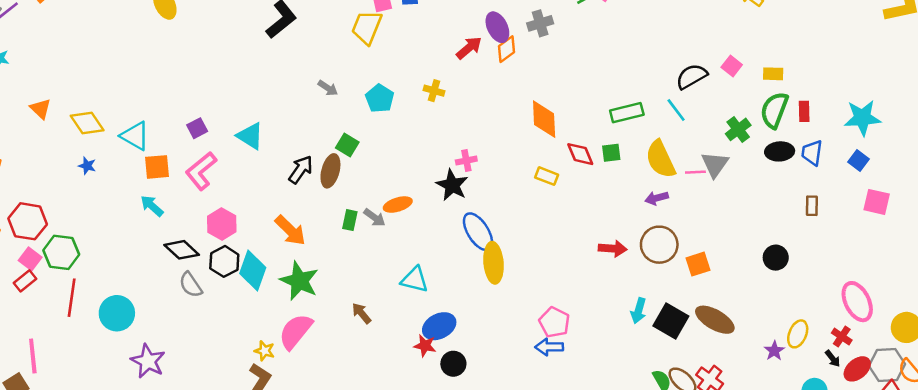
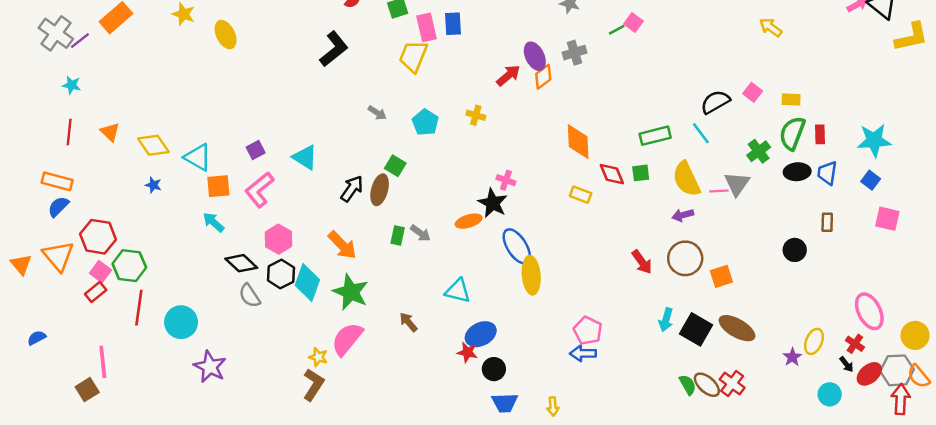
pink cross: (466, 161) -> (506, 180), turned 30
orange ellipse: (398, 205) -> (469, 221), moved
red arrow: (613, 249) -> (642, 262), turned 50
black circle: (776, 258) -> (795, 250), moved

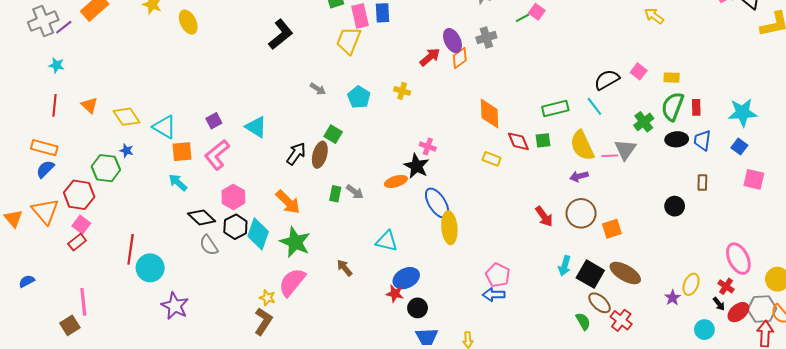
gray cross: (56, 33) -> (43, 21), turned 32
green hexagon: (129, 266) -> (106, 168), moved
red line: (139, 308) -> (131, 249), moved
brown ellipse: (707, 385) -> (600, 303), moved

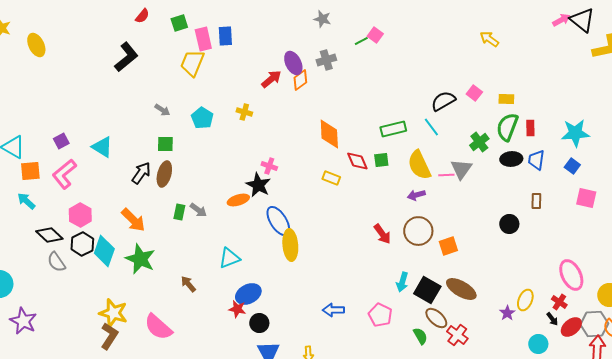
green square: (333, 134) -> (165, 144), moved, turned -30
cyan triangle: (387, 241) -> (229, 258), turned -35
pink pentagon: (498, 275) -> (380, 315), moved
pink semicircle: (292, 282) -> (158, 327), moved, turned -88
yellow star: (267, 298) -> (113, 313), size x1.8

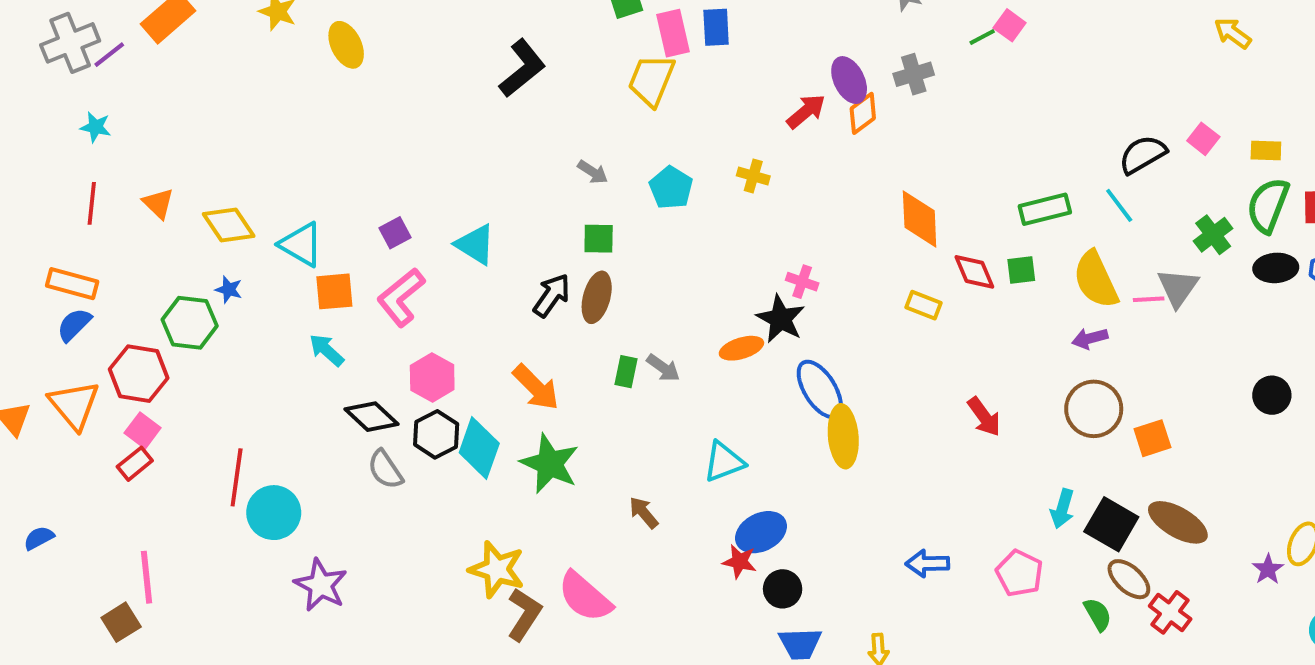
red arrow: (382, 234) -> (984, 417), moved
brown L-shape: (109, 336) -> (524, 614), moved

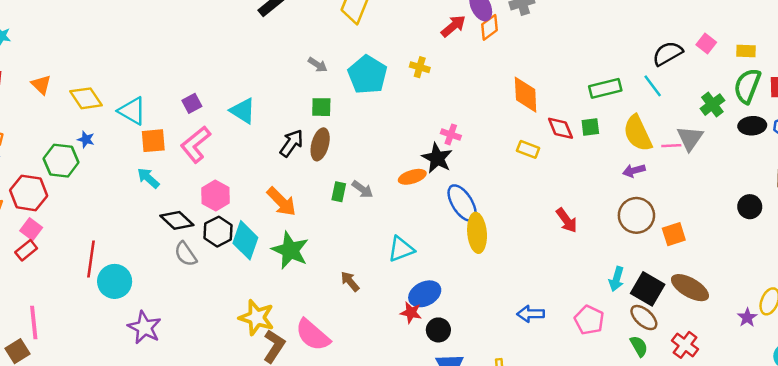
cyan pentagon: (671, 188) -> (367, 75), size x1.4
brown ellipse: (1129, 579) -> (644, 318), moved

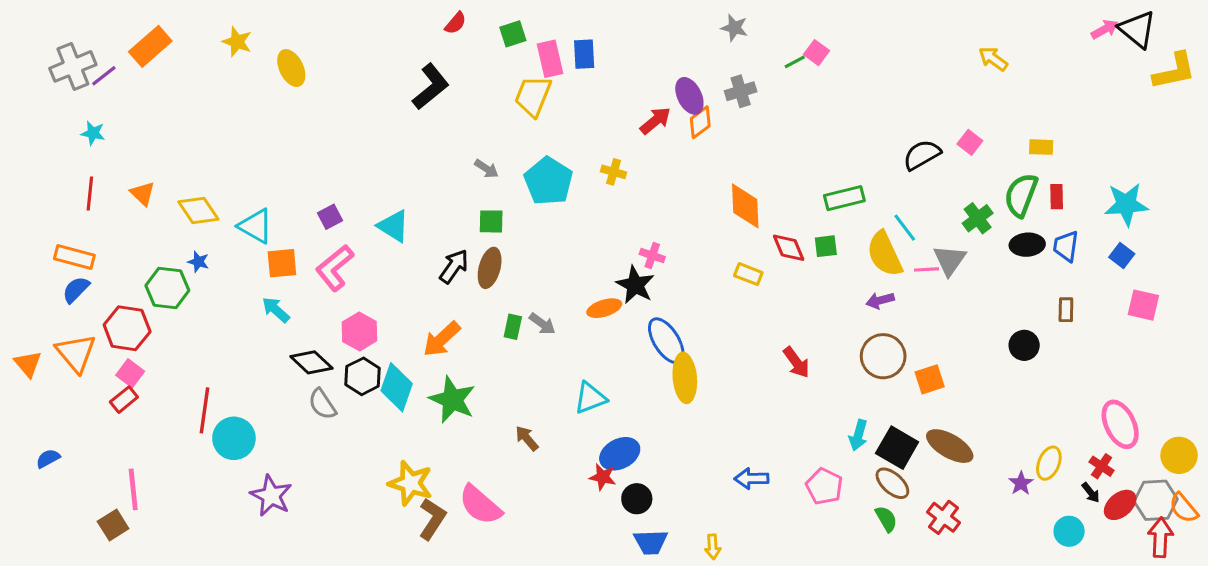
yellow rectangle: (746, 51) -> (1041, 147), moved
cyan line: (653, 86) -> (905, 228), moved
orange arrow: (281, 202) -> (442, 339), turned 92

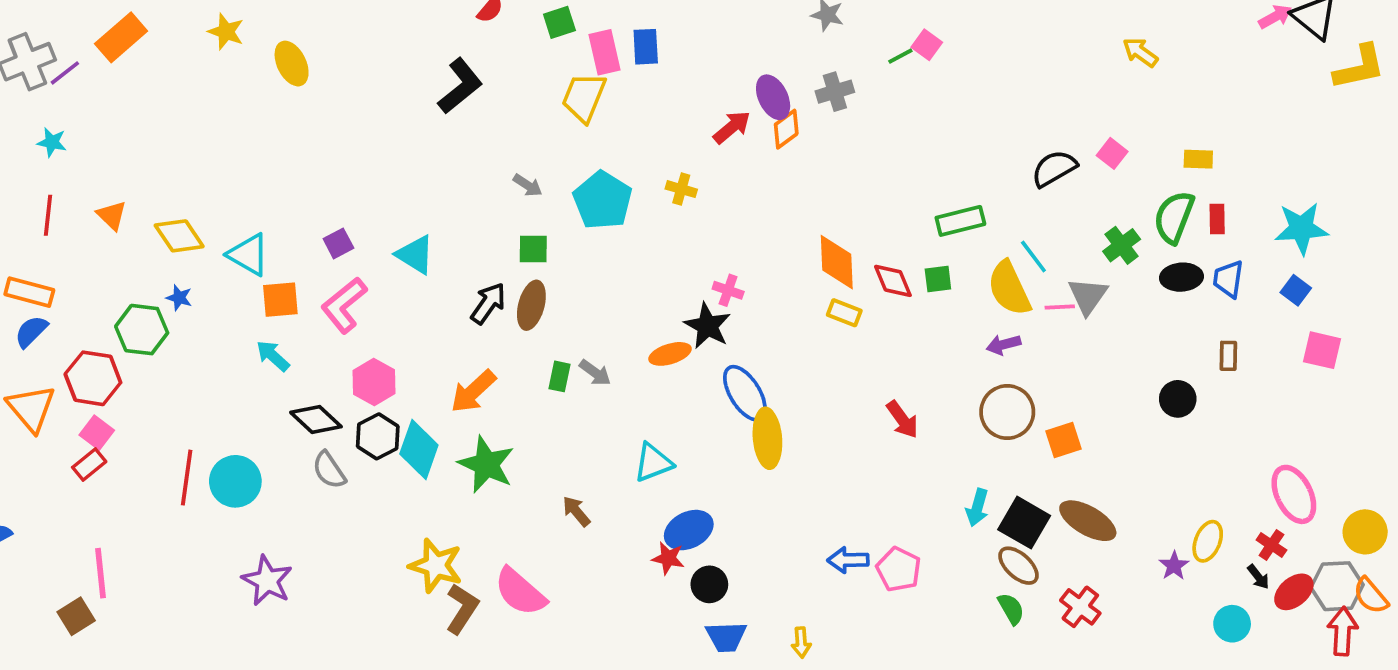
orange diamond: (745, 206) -> (837, 262), moved
cyan circle: (234, 438) -> (235, 481), moved
pink pentagon: (824, 486) -> (899, 569), moved

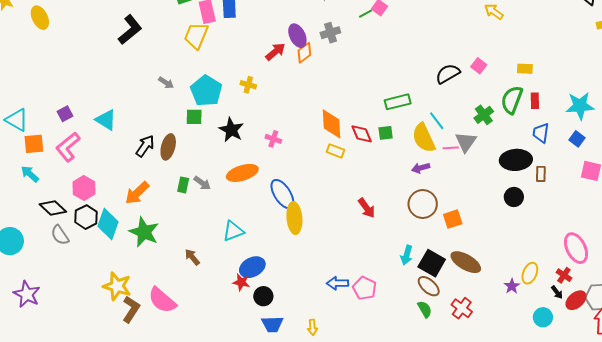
green square: (533, 249) -> (194, 117), moved
black ellipse: (1181, 277) -> (516, 160), moved, size x1.4
black star: (707, 326) -> (231, 130), moved
orange ellipse: (670, 354) -> (242, 173), size x1.4

